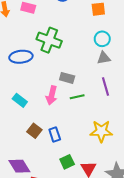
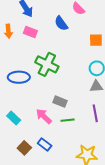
pink arrow: (52, 95) -> (44, 116), turned 114
blue rectangle: (55, 134) -> (45, 144), moved, turned -40

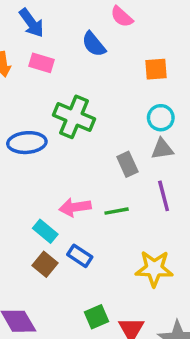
gray rectangle: (60, 102) -> (127, 164), moved, turned 48
pink arrow: (44, 116) -> (75, 207), turned -48
cyan rectangle: (14, 118) -> (45, 231), moved

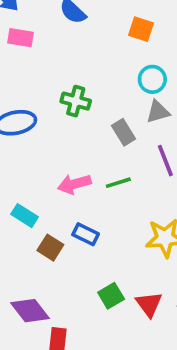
orange square: (156, 69) -> (141, 29), turned 30
green cross: (74, 117) -> (76, 101), moved, size x0.7
cyan rectangle: (45, 231) -> (25, 216), moved

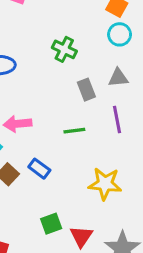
cyan circle: (152, 79) -> (120, 34), moved
green cross: (76, 101) -> (64, 49), moved
pink arrow: (74, 184) -> (17, 124), moved

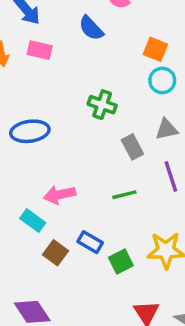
green square: (51, 224) -> (121, 262), moved

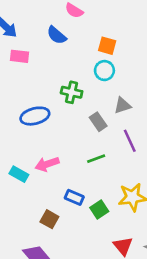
cyan circle: (162, 80) -> (104, 71), moved
blue ellipse: (30, 131) -> (35, 116), moved
cyan rectangle: (33, 221) -> (19, 174), moved
brown square: (56, 253) -> (49, 219), moved

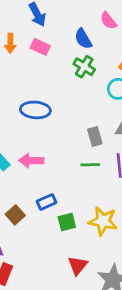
green cross: (72, 92) -> (84, 67), moved
green line: (96, 159) -> (90, 165), moved
blue rectangle: (74, 197) -> (47, 202), turned -66

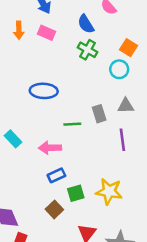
pink arrow: (31, 161) -> (50, 148), moved
green line: (90, 165) -> (72, 124), moved
brown square: (15, 215) -> (54, 209), moved

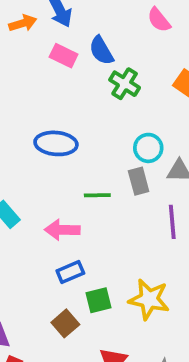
blue semicircle: (86, 24) -> (101, 51), moved
orange arrow: (19, 30) -> (23, 23), moved, turned -108
cyan circle: (119, 69) -> (148, 148), moved

